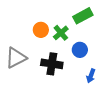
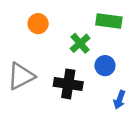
green rectangle: (83, 16) -> (109, 21), turned 36
orange circle: (41, 30) -> (38, 24), moved

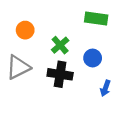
orange circle: (38, 24) -> (25, 30), moved
green cross: (80, 43) -> (60, 45), moved

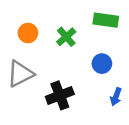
green cross: (60, 45) -> (66, 37), moved
black cross: (60, 74) -> (60, 95), moved, turned -30

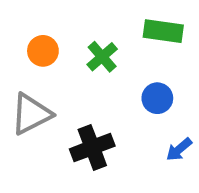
blue arrow: (116, 97) -> (179, 149), turned 30

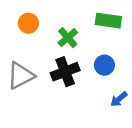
orange circle: (43, 51) -> (28, 23), moved
black cross: (92, 147) -> (65, 72), moved

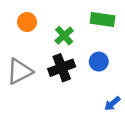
blue arrow: (119, 99) -> (112, 104), moved

